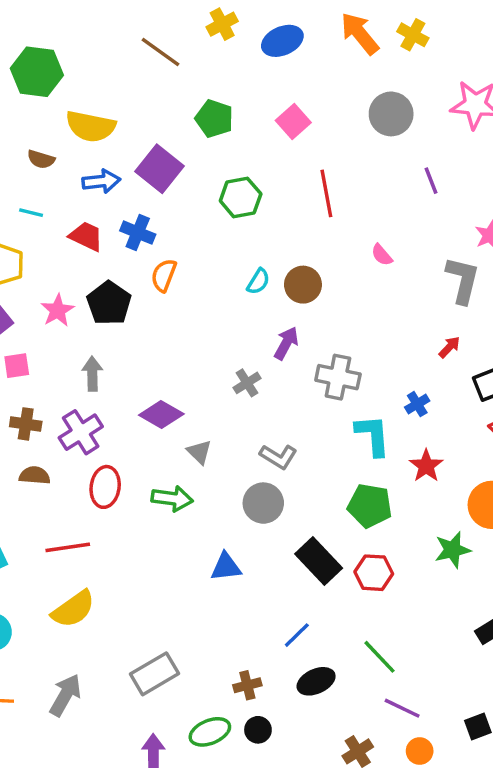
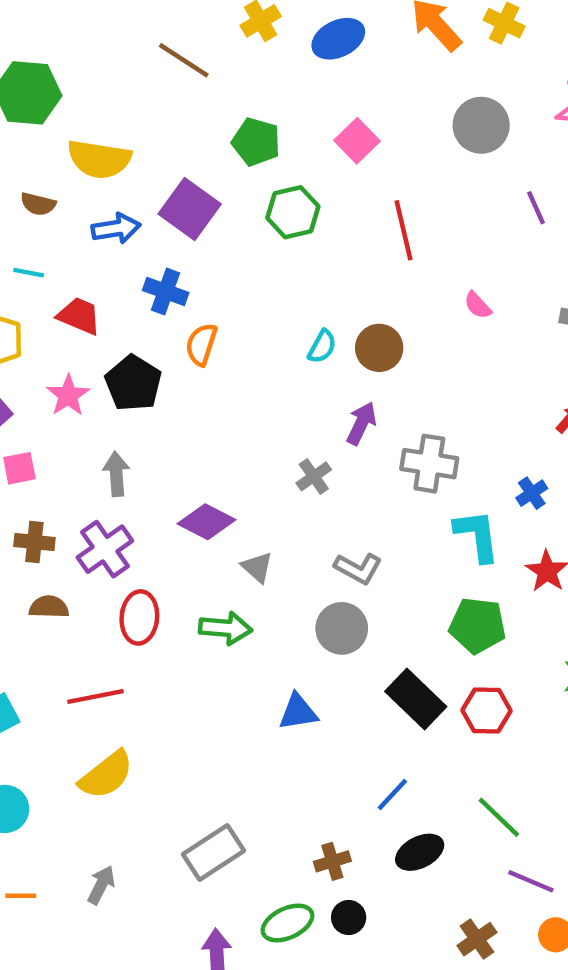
green hexagon: (241, 197) -> (293, 212), moved
red trapezoid: (86, 236) -> (79, 316), moved
gray arrow: (65, 695) -> (101, 885), size x0.7

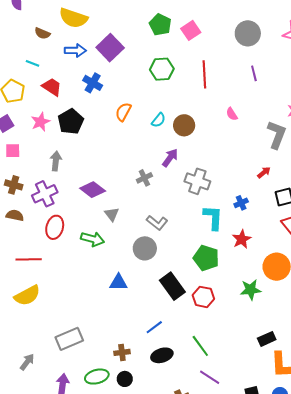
green pentagon: (256, 142) -> (160, 25), moved
purple line: (536, 208) -> (254, 73), moved
green hexagon: (293, 212) -> (162, 69), moved
orange semicircle: (201, 344) -> (123, 112), moved
gray arrow: (101, 885) -> (27, 362), moved

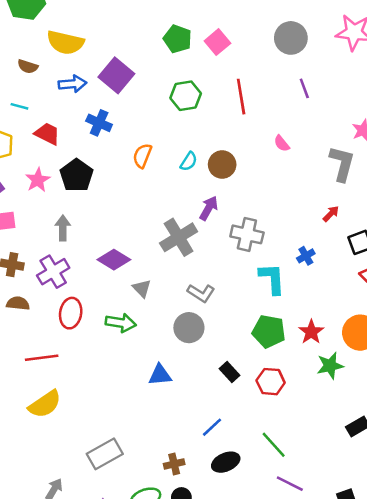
gray cross: (144, 178) -> (179, 237), size x1.8
red star: (242, 239) -> (311, 332), moved
black rectangle: (172, 286) -> (230, 372), size x0.6

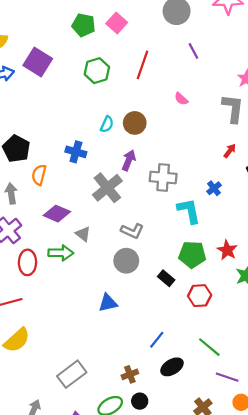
red line: (241, 97) -> (142, 65), turned 36
blue cross: (99, 123) -> (76, 152), moved
orange semicircle: (142, 156) -> (39, 175), moved
green arrow: (121, 323) -> (61, 253), moved
black rectangle: (230, 372) -> (166, 278), moved

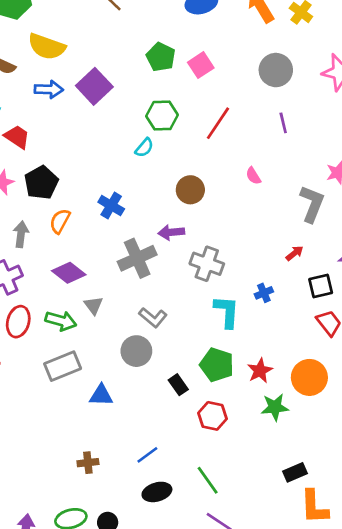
cyan semicircle: (107, 124) -> (144, 148), moved
purple arrow: (129, 160) -> (171, 232), turned -132
gray rectangle: (72, 374) -> (63, 366), moved
brown cross: (130, 374) -> (88, 463), moved

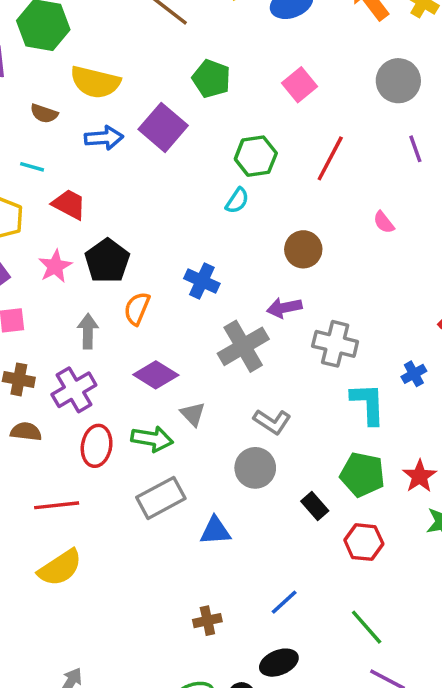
green pentagon: (161, 57) -> (211, 79), moved
black ellipse: (157, 492) -> (279, 663), moved

